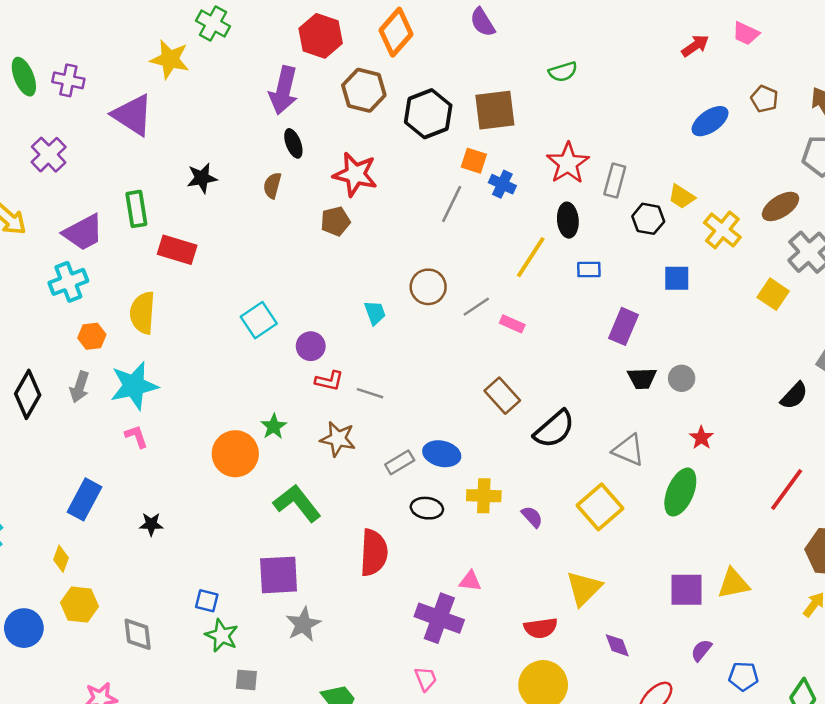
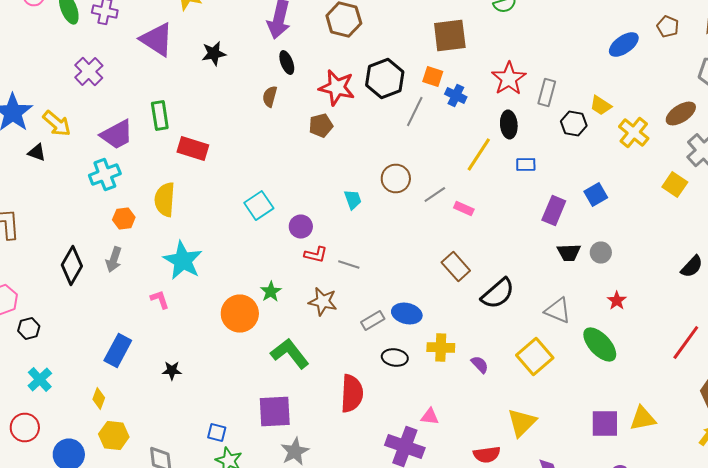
black hexagon: (428, 114) -> (385, 78), moved
black star: (202, 178) -> (214, 54), moved
blue square: (677, 278) -> (596, 194), moved, turned -30
cyan star: (134, 386) -> (183, 260), moved, turned -30
green ellipse: (680, 492) -> (600, 344), turned -66

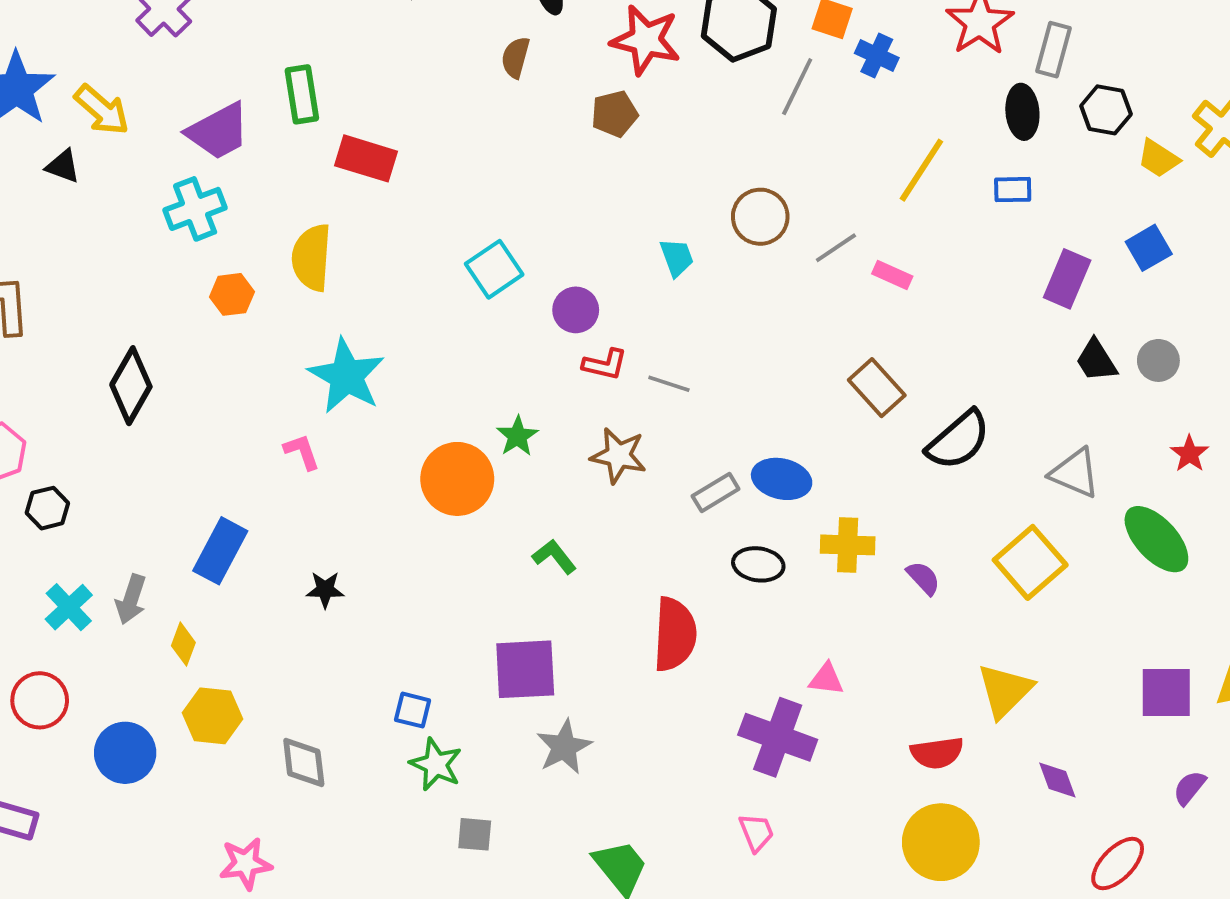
yellow trapezoid: (601, 106) -> (1158, 158), moved
black ellipse: (509, 124) -> (1022, 112), moved
black trapezoid: (569, 252) -> (1096, 360), turned 60
gray arrow: (114, 260) -> (131, 599), moved
green L-shape: (290, 354) -> (554, 557), size x0.6

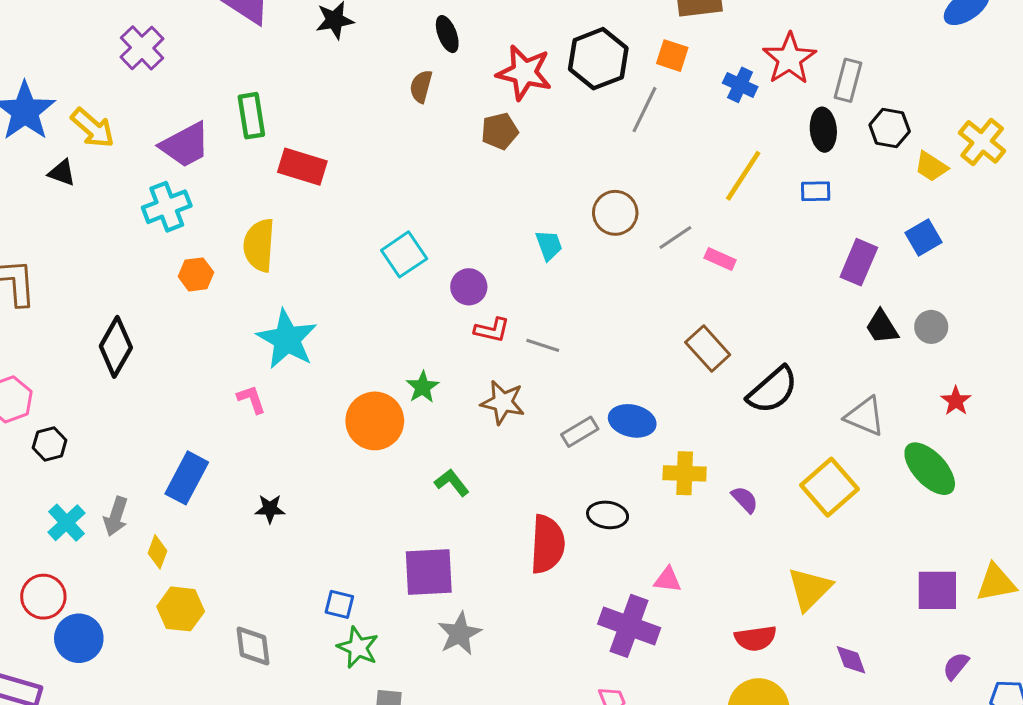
blue cross: (877, 56) -> (740, 85), moved
black ellipse: (758, 564) -> (608, 515), moved
blue circle: (125, 753) -> (79, 638), moved

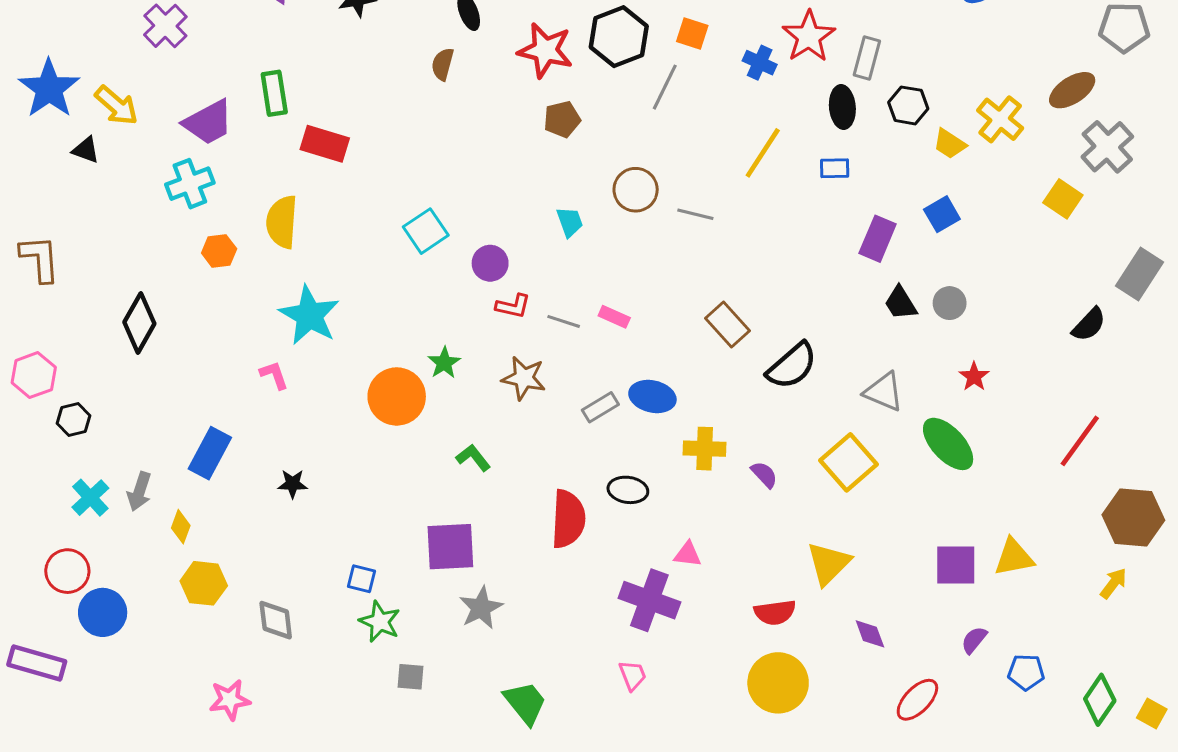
brown pentagon: (500, 131) -> (562, 119), moved
gray line: (675, 237) -> (695, 214), turned 48
pink rectangle: (720, 259) -> (614, 317), moved

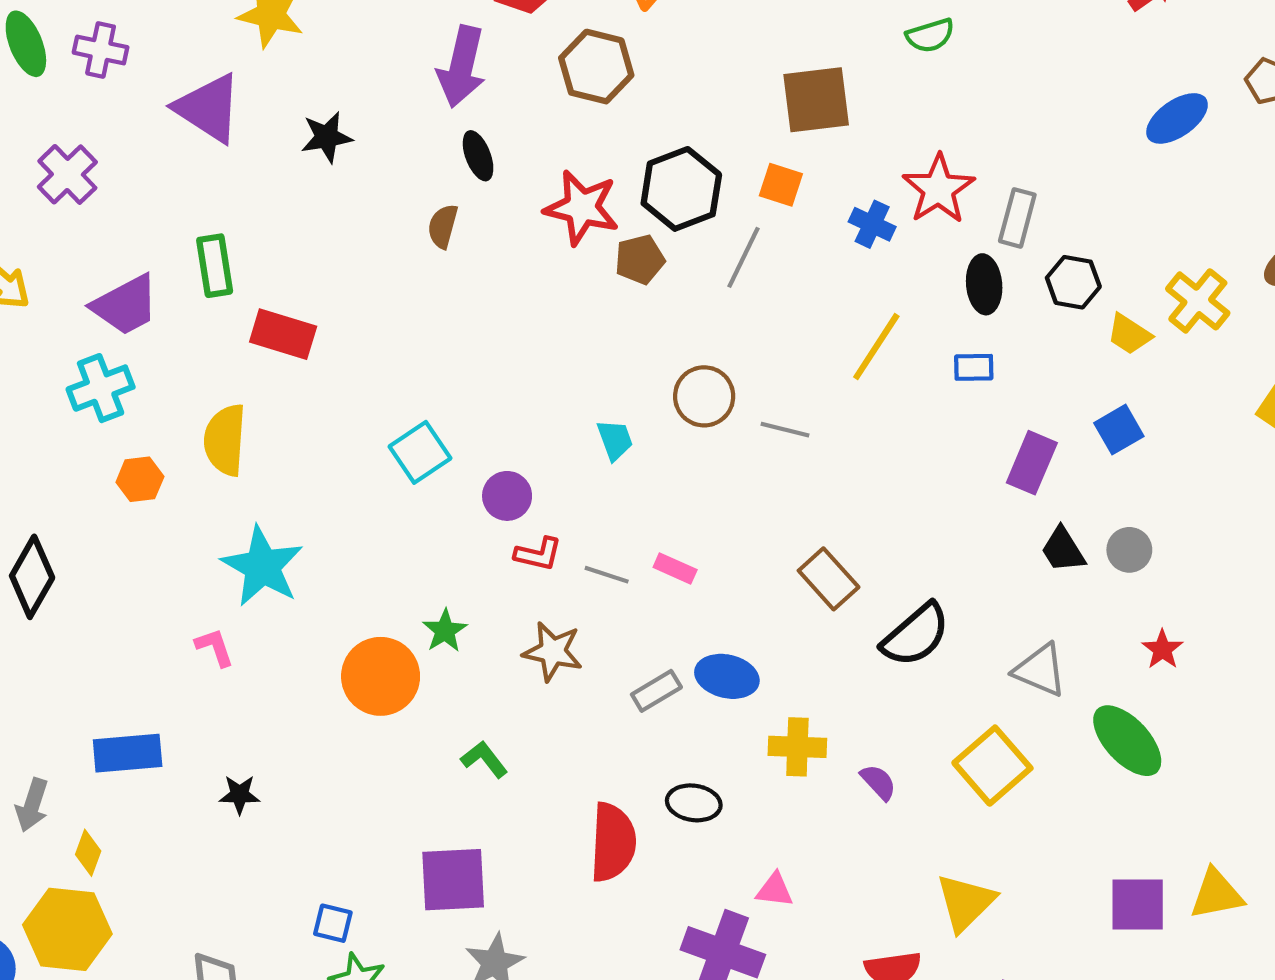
brown pentagon: (562, 119) -> (640, 259), moved
blue rectangle: (210, 453) -> (128, 753), turned 57
yellow hexagon: (204, 583) -> (67, 929), moved, size x1.4

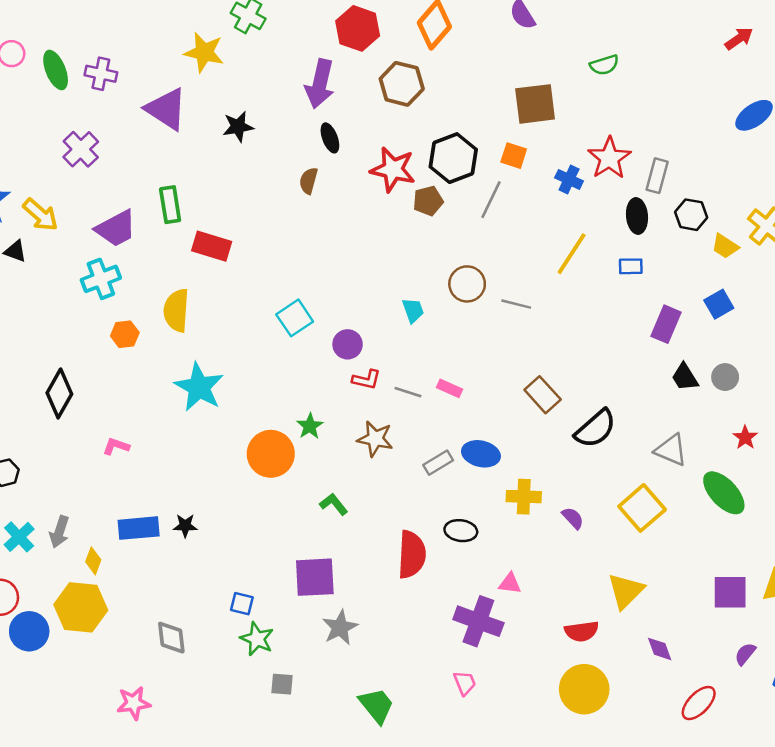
pink L-shape: (215, 647) -> (116, 446), moved, turned -52
blue rectangle: (128, 753) -> (139, 528), moved

